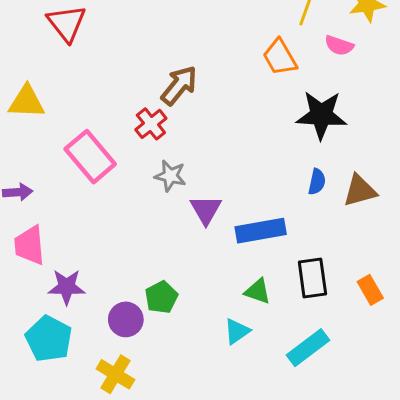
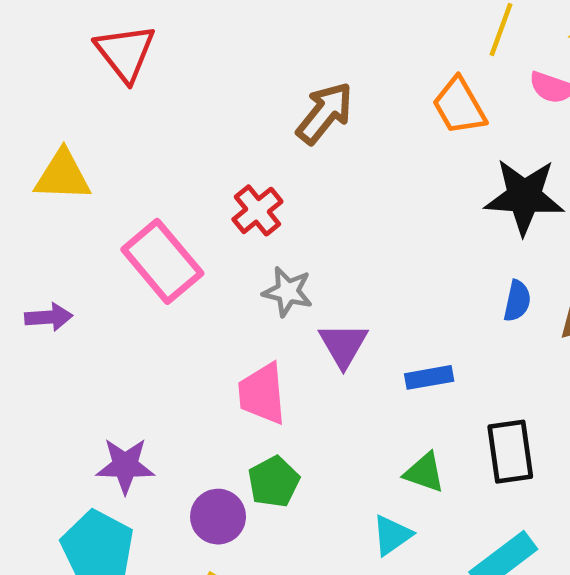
brown arrow: (179, 85) -> (325, 113), moved
blue rectangle: (261, 231) -> (429, 377), size x0.6
pink trapezoid: (30, 245) -> (262, 394), moved

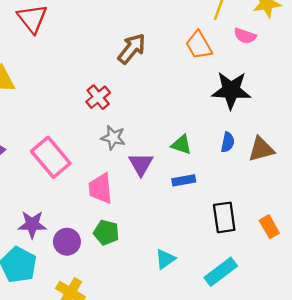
pink rectangle: (162, 261) -> (51, 157), moved
green triangle: (424, 473) -> (181, 145), moved
green pentagon: (274, 482) -> (106, 232), turned -30
purple circle: (218, 517) -> (67, 242), moved

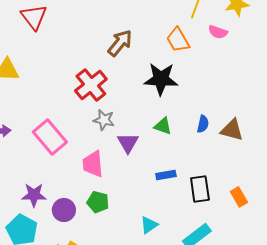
black star: (231, 90) -> (161, 79), moved
red cross: (98, 97) -> (91, 85), size x1.5
brown triangle: (261, 149) -> (232, 130), turned 30
blue rectangle: (184, 180) -> (166, 175), moved

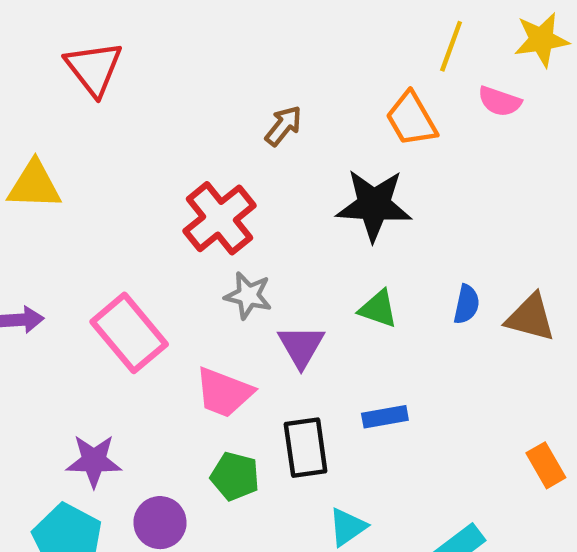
brown arrow: (120, 43) -> (283, 126), size x0.7
pink trapezoid: (93, 164) -> (224, 392), turned -64
black rectangle: (200, 189) -> (306, 448), moved
purple circle: (64, 210) -> (160, 523), moved

